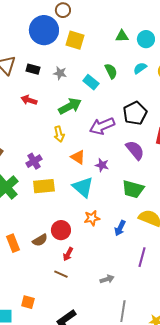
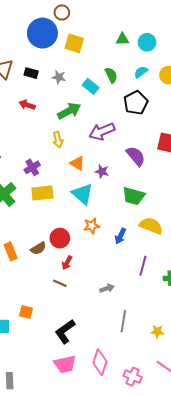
black pentagon: (135, 113) -> (136, 103), moved

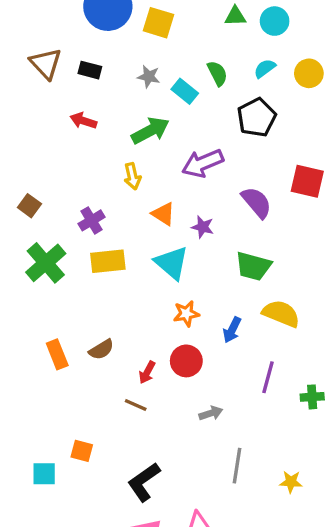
gray star: (59, 77) -> (149, 77), moved
red circle: (60, 238) -> (186, 361), moved

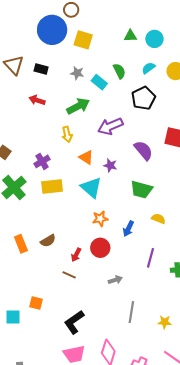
yellow semicircle: (281, 314) -> (158, 219), size x0.6

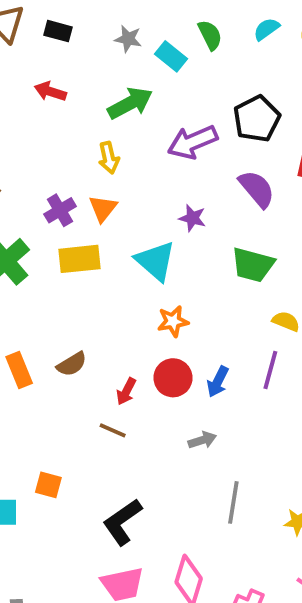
black pentagon: (143, 98) -> (257, 119), moved
orange triangle: (86, 157) -> (103, 208), moved, turned 35
blue arrow: (128, 229) -> (218, 382), moved
purple line: (150, 258) -> (270, 370), moved

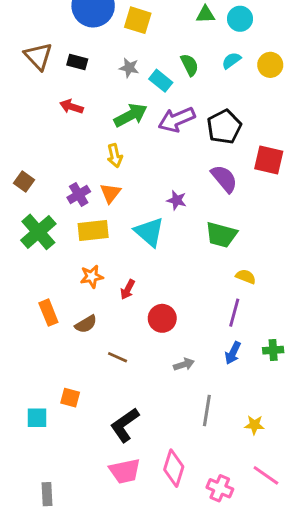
purple arrow: (192, 142) -> (177, 120), moved
orange star: (173, 321) -> (92, 277), moved
brown semicircle: (72, 364) -> (86, 324), moved
blue arrow: (218, 382) -> (233, 353), moved
red arrow: (126, 391) -> (128, 290), moved

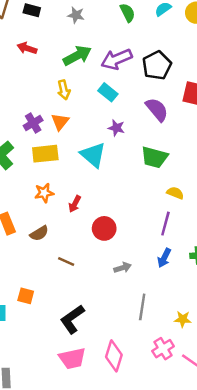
cyan rectangle: (161, 81) -> (108, 92), moved
pink cross: (220, 488) -> (163, 349), moved, turned 35

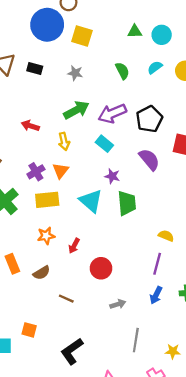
red arrow: (27, 48) -> (30, 126), moved
green trapezoid: (154, 157) -> (127, 203), moved, turned -110

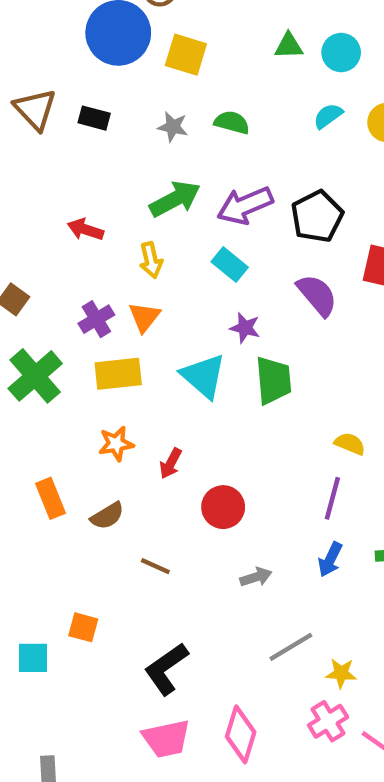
green semicircle: (122, 71) -> (232, 122), moved, turned -48
gray line: (136, 340) -> (291, 647), turned 50
yellow star: (173, 351) -> (341, 673), moved

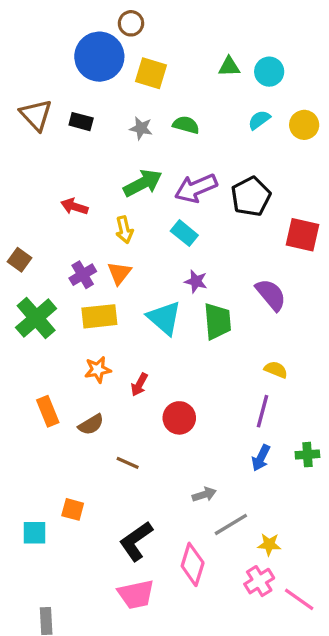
purple semicircle: (317, 295) -> (271, 295), moved
gray arrow: (256, 577) -> (204, 494), moved
pink diamond: (241, 734) -> (193, 564), moved

